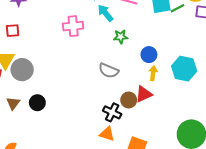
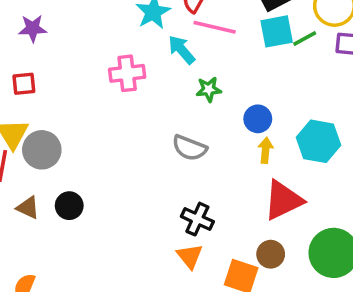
red triangle: (144, 94) -> (283, 200), moved, size x1.4
brown circle: (129, 100) -> (271, 254), moved
brown triangle: (13, 103) -> (28, 208), turned -40
orange triangle: (107, 134) -> (190, 256), turned 35

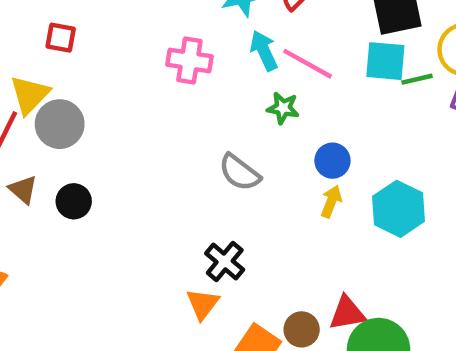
pink line: (215, 27) -> (308, 64), moved
red triangle: (283, 200) -> (347, 313), moved, size x0.7

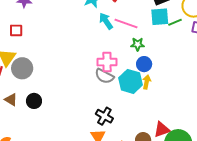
pink cross: (189, 61) -> (107, 62), moved
green star: (283, 108) -> (138, 44), moved
cyan hexagon: (399, 209) -> (131, 81), moved

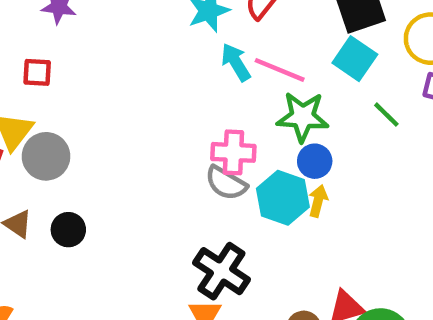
cyan square: (160, 17) -> (355, 59), turned 36
green line: (175, 22) -> (386, 115), moved, turned 64
green star: (138, 44) -> (303, 117), size x1.6
black cross: (104, 116) -> (221, 271), size x1.4

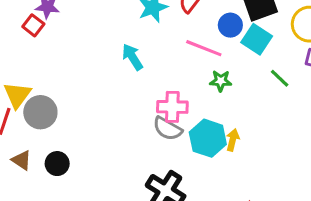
cyan arrow: (236, 62) -> (132, 57), moved
red square: (37, 72) -> (33, 25), moved, turned 35
green star: (303, 117) -> (221, 81), size x0.6
blue circle: (315, 161) -> (230, 25), moved

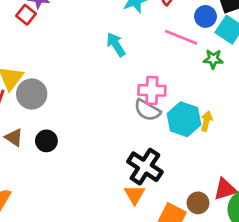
green star: (221, 81) -> (213, 59), moved

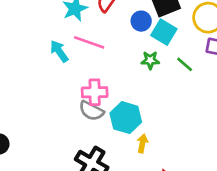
pink line: (181, 37) -> (89, 42), moved
yellow arrow: (206, 121) -> (142, 143), moved

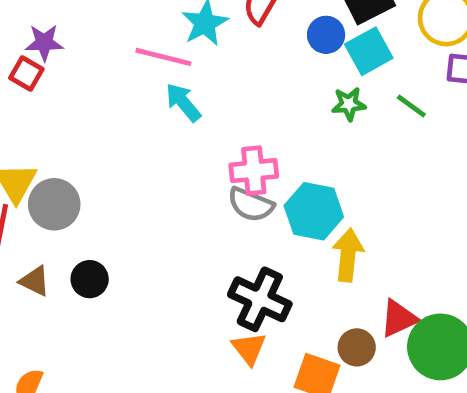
cyan square: (164, 32) -> (369, 51), turned 35
pink line: (89, 42) -> (163, 57), moved
yellow arrow: (142, 143) -> (348, 255), size x1.5

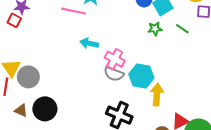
cyan arrow: (183, 102) -> (89, 43), moved, turned -36
pink cross: (254, 171) -> (115, 59), turned 36
black circle: (90, 279) -> (45, 109), size x1.5

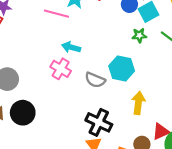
pink cross: (115, 59) -> (61, 69), moved
cyan hexagon: (141, 76) -> (122, 68), moved

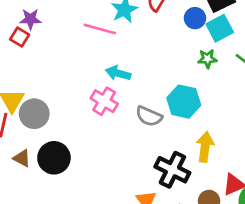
black cross: (99, 122) -> (172, 170), moved

